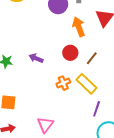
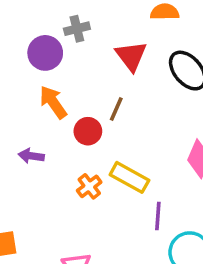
orange arrow: (79, 27) -> (53, 102), moved
brown line: (92, 58) -> (116, 109), moved

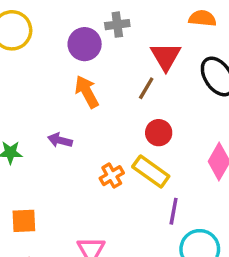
brown line: (116, 109) -> (146, 88), moved
red circle: (88, 131) -> (159, 133), moved

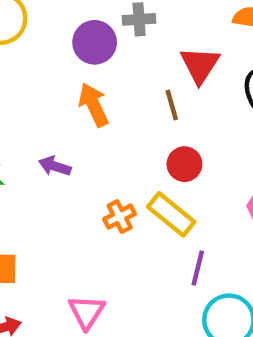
brown line: (146, 88) -> (172, 105), turned -50

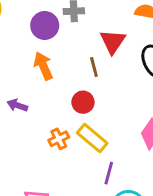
red circle: (184, 164) -> (83, 102), moved

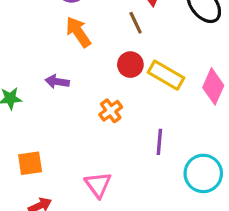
yellow rectangle: (92, 138) -> (166, 75), moved
purple line: (109, 173) -> (159, 142), moved

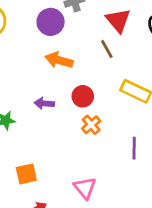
orange arrow: (78, 32) -> (59, 60), turned -36
red circle: (130, 65) -> (83, 96), moved

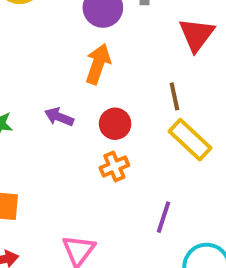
brown line: (107, 49) -> (174, 96), moved
orange arrow: (59, 60) -> (98, 64), turned 76

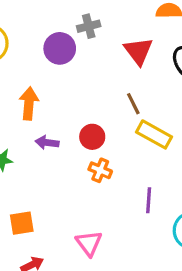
orange arrow: (98, 64) -> (29, 103), moved
orange cross: (114, 166) -> (100, 170), turned -30

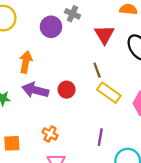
gray cross: (89, 26) -> (72, 14), turned 32
purple arrow: (47, 143) -> (35, 90), size x1.6
orange cross: (100, 170) -> (50, 134), moved

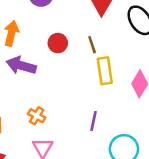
red circle: (67, 90) -> (58, 43), moved
yellow rectangle: (109, 93) -> (105, 71), turned 45

